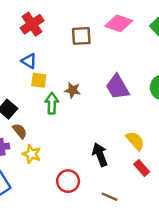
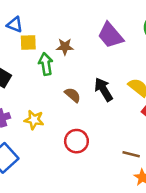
brown semicircle: (20, 131) -> (73, 95), moved
black arrow: (100, 155) -> (104, 89), moved
brown line: (110, 197) -> (131, 154), moved

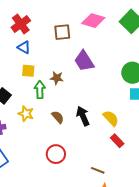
blue triangle: (15, 25) -> (24, 47), moved
purple trapezoid: (110, 35) -> (84, 61), moved
yellow star: (34, 120) -> (26, 114), moved

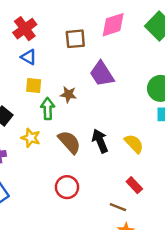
pink diamond: (93, 21) -> (113, 25), turned -35
brown semicircle: (58, 117) -> (69, 142), size x1.5
red rectangle: (117, 141) -> (134, 185), moved

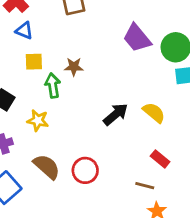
purple trapezoid: (102, 74) -> (137, 38), moved
black arrow: (100, 141) -> (116, 114), turned 80
brown semicircle: (69, 142) -> (47, 167), moved

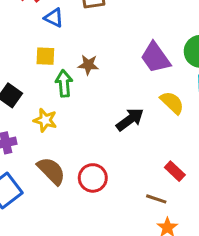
blue triangle: (24, 31) -> (54, 18), moved
purple trapezoid: (137, 38) -> (155, 58), moved
yellow semicircle: (154, 113) -> (172, 103), moved

